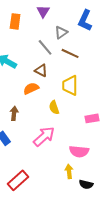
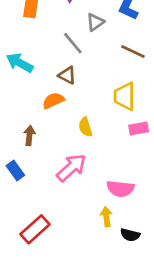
brown line: (70, 53) -> (133, 52), moved
yellow trapezoid: (70, 85) -> (125, 96), moved
pink rectangle: (92, 118) -> (139, 129), moved

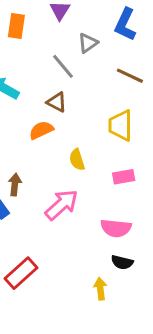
pink rectangle: (139, 129) -> (124, 177), moved
brown arrow: (29, 136) -> (15, 185), moved
yellow arrow: (106, 217) -> (100, 289), moved
black semicircle: (130, 235) -> (122, 262), moved

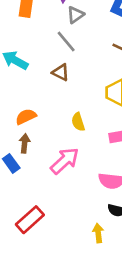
gray triangle: (88, 43) -> (75, 15), moved
orange semicircle: (41, 130) -> (26, 117), moved

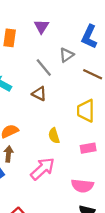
gray triangle: (75, 15) -> (66, 55), moved

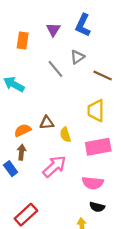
blue L-shape: (89, 37) -> (83, 25), moved
brown triangle: (39, 94) -> (47, 123), moved, turned -32
pink rectangle: (88, 148) -> (98, 147), size x1.6

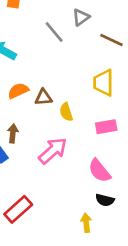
orange semicircle: (23, 130) -> (18, 91), moved
pink rectangle: (98, 147) -> (106, 127), size x0.7
pink semicircle: (93, 183) -> (100, 171), turned 45

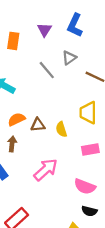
yellow semicircle: (66, 112) -> (61, 129), moved
brown arrow: (13, 133) -> (12, 144), moved
pink semicircle: (100, 171) -> (85, 186), turned -30

